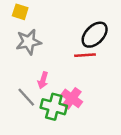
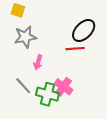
pink arrow: (43, 80) -> (38, 62), moved

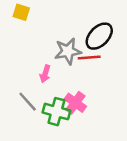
gray star: (25, 37) -> (68, 51), moved

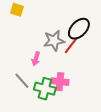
red line: (89, 57) -> (71, 46), turned -48
pink cross: (75, 103) -> (60, 82), turned -30

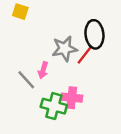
black ellipse: (79, 29) -> (94, 34), turned -50
gray line: (22, 81) -> (26, 80), moved

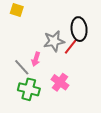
pink cross: (72, 98) -> (60, 82), turned 30
green cross: (54, 106) -> (29, 89), moved

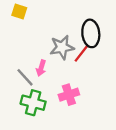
pink cross: (60, 82) -> (69, 95), turned 36

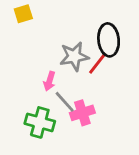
yellow square: (19, 12) -> (23, 14), turned -35
gray line: (25, 77) -> (65, 102), moved

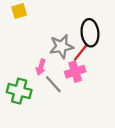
pink cross: (82, 113) -> (75, 72), moved
green cross: (40, 122) -> (19, 91), moved

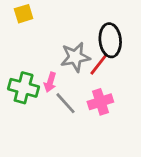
pink cross: (75, 72) -> (100, 102), moved
green cross: (19, 91) -> (24, 88), moved

